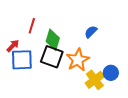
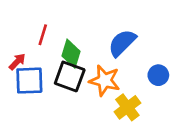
blue semicircle: (91, 32) -> (122, 43), size x1.6
orange star: (78, 60) -> (105, 81), turned -30
blue circle: (111, 73) -> (158, 75), moved

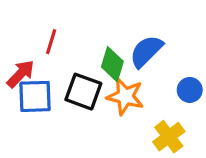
green diamond: (71, 54) -> (112, 64), moved
red arrow: (17, 62) -> (21, 74), size x1.4
yellow cross: (127, 107) -> (169, 137), moved

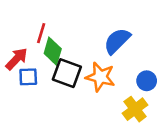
green diamond: (112, 64) -> (53, 51), moved
blue circle: (190, 90) -> (147, 81), moved
blue square: (35, 96) -> (28, 77), size x0.7

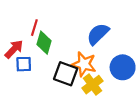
black square: (67, 73) -> (66, 74), moved
blue circle: (147, 81) -> (123, 67), size x1.5
yellow cross: (135, 109) -> (92, 85), moved

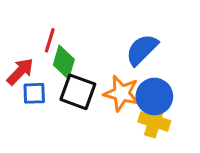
blue circle: (123, 67) -> (154, 96), moved
black square: (66, 74) -> (78, 92), moved
yellow cross: (92, 85) -> (154, 121), moved, turned -36

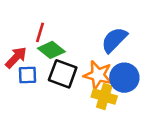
green diamond: (64, 62) -> (51, 50), turned -68
yellow cross: (154, 121) -> (104, 97), moved

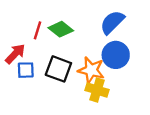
blue semicircle: (114, 40) -> (112, 22), moved
green diamond: (51, 50) -> (61, 29), moved
blue circle: (124, 78) -> (116, 55), moved

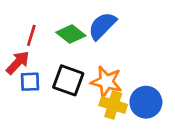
blue semicircle: (112, 22) -> (102, 26), moved
red line: (37, 30) -> (31, 35), moved
blue circle: (116, 55) -> (146, 102), moved

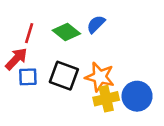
blue semicircle: (102, 26) -> (96, 24), size x0.7
yellow cross: (113, 105) -> (106, 99), turned -30

